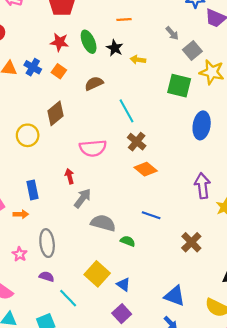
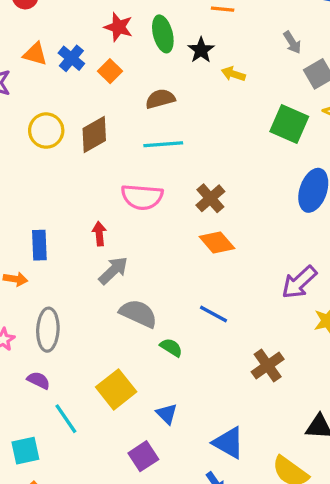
cyan line: (127, 111) -> (163, 144), moved, turned -75
yellow circle: (28, 135) -> (46, 131), moved
purple arrow: (202, 186) -> (299, 282), turned -135
blue triangle: (123, 284) -> (167, 414), moved

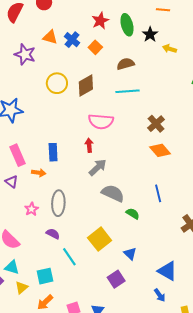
red star: (119, 27) -> (100, 21), turned 30
pink semicircle: (142, 197) -> (101, 121), moved
blue line: (214, 314) -> (158, 193), turned 48

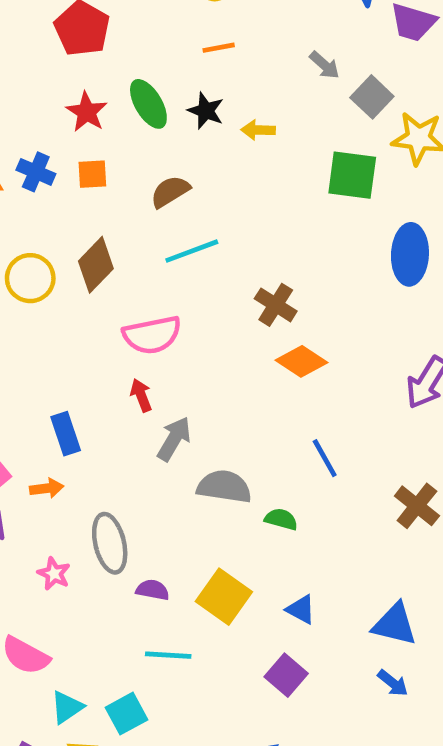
orange square: (95, 47) -> (92, 174), turned -32
purple semicircle: (53, 234) -> (153, 590), moved
cyan line: (69, 257) -> (168, 655), turned -36
cyan triangle: (12, 267) -> (67, 707), moved, turned -35

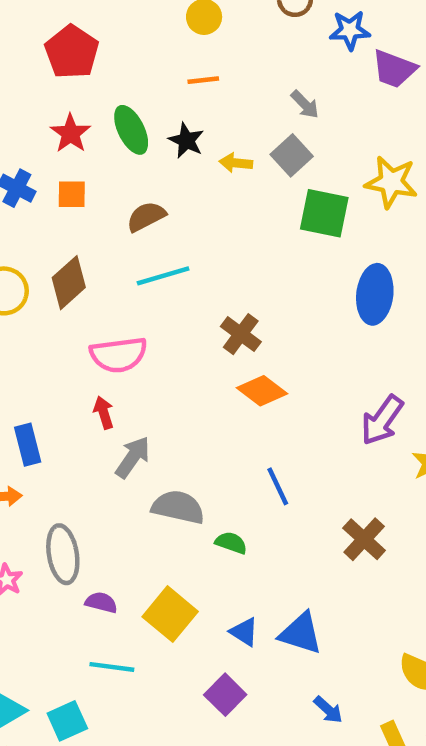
gray square: (372, 97) -> (292, 155), moved
blue triangle: (395, 624) -> (301, 633), moved

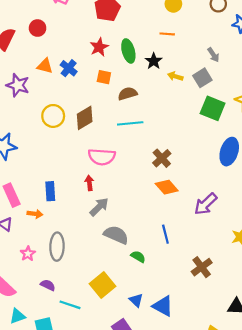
orange square: (72, 194) -> (104, 77), moved
purple arrow: (382, 420) -> (206, 204), moved
purple semicircle: (101, 602) -> (48, 285), moved

